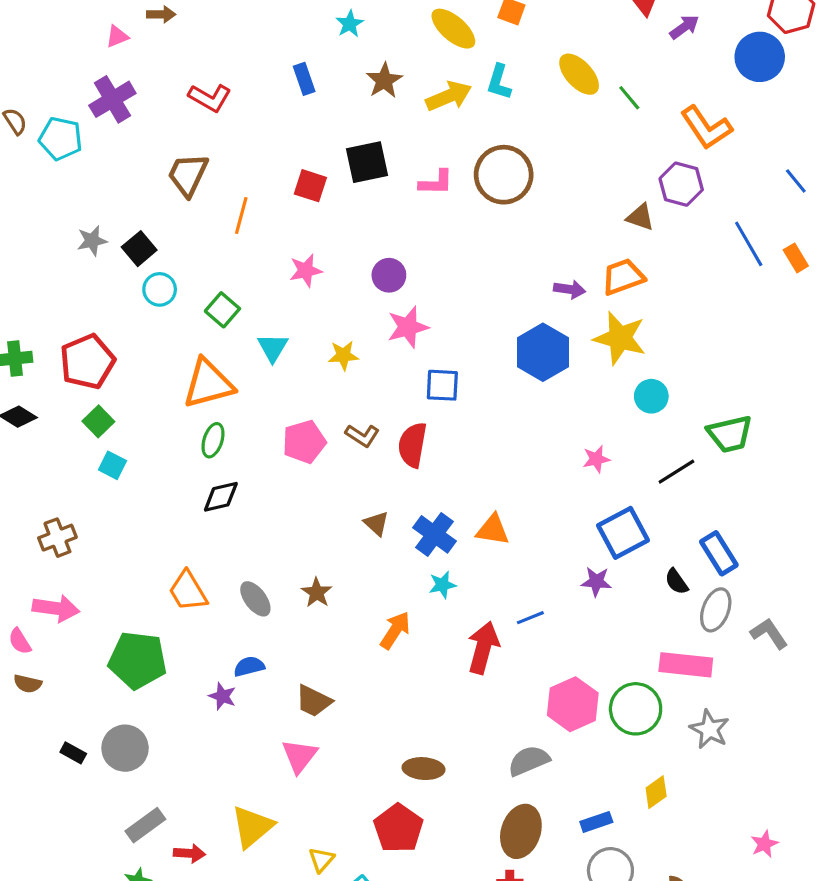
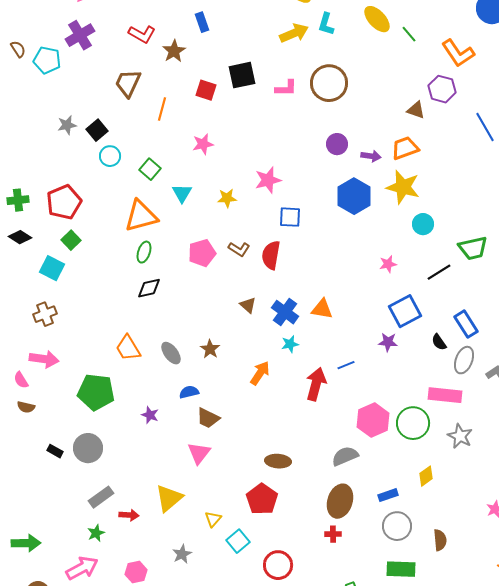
brown star: (384, 80) -> (174, 51), moved
purple circle: (389, 275) -> (337, 144), moved
cyan square: (112, 465) -> (52, 268), moved, size x1.4
blue semicircle: (249, 666) -> (189, 392), moved

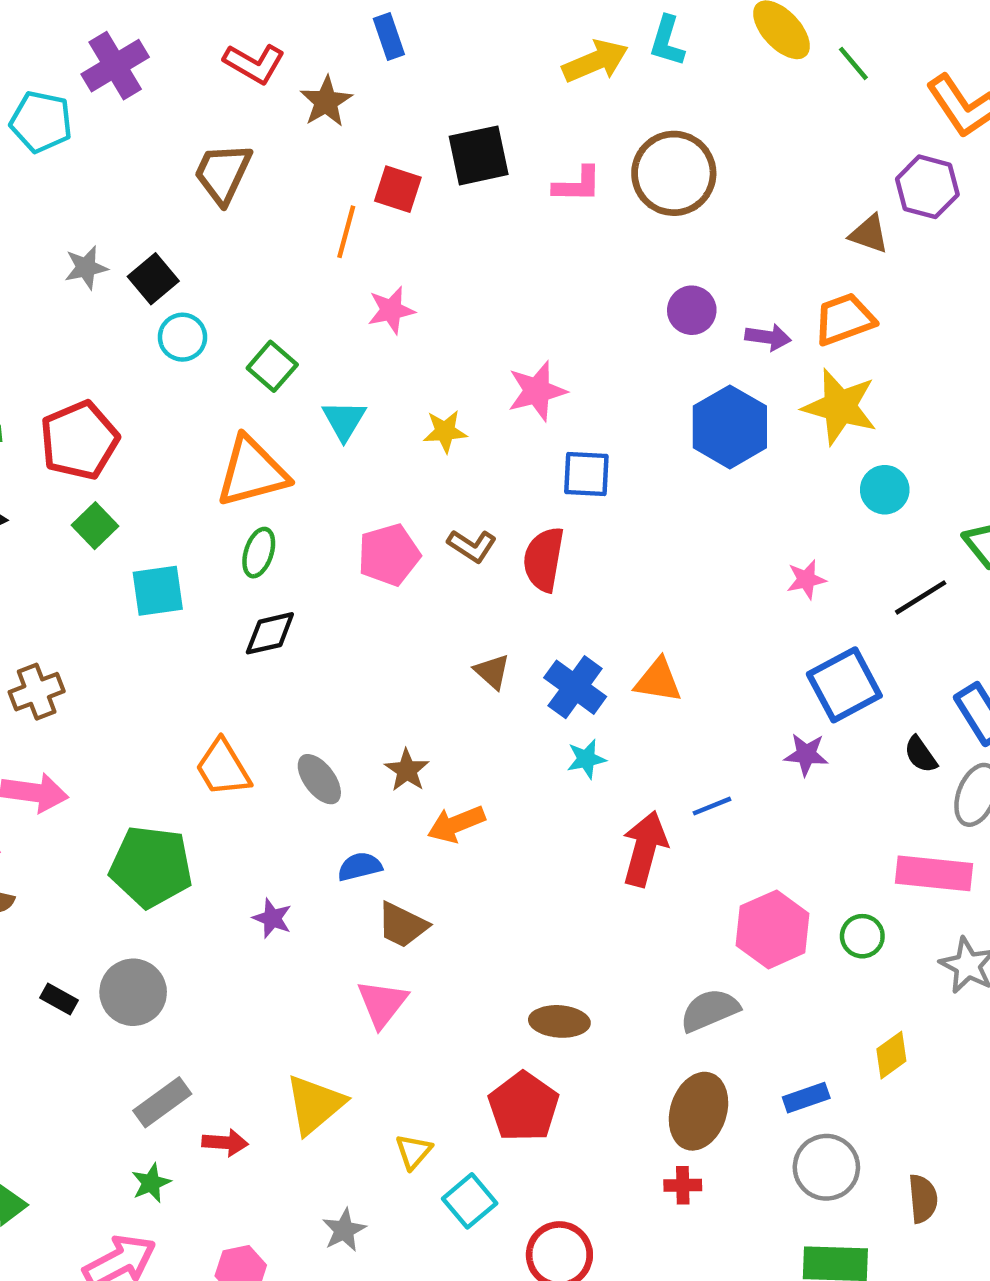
orange line: (162, 109) -> (346, 232), moved
cyan square: (52, 268) -> (158, 591), moved, turned -35
orange arrow: (260, 373) -> (456, 824), moved, turned -145
green circle: (413, 423) -> (862, 936), size x0.6

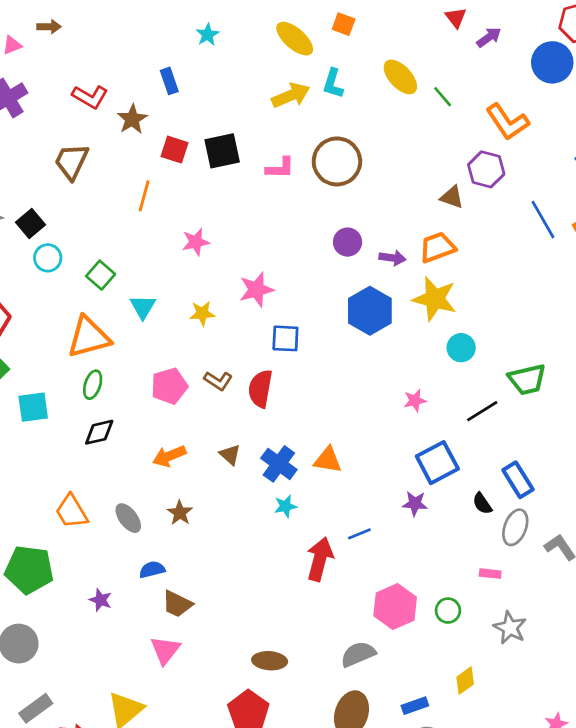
red square: (398, 189) -> (175, 150), moved
pink star: (391, 310) -> (196, 242), moved
orange arrow: (456, 824) -> (169, 456), moved
pink rectangle: (934, 873) -> (490, 574), size x0.5

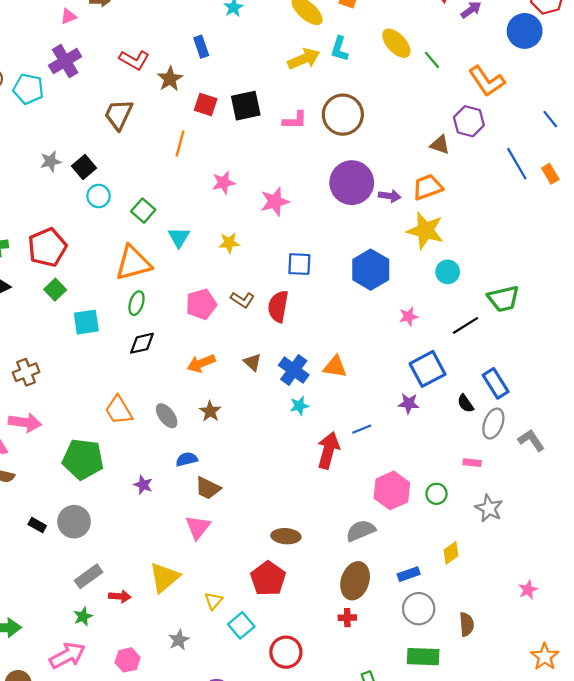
purple circle: (348, 242) -> (352, 183), size x1.8
pink star: (256, 290) -> (275, 202), moved
blue hexagon: (370, 311) -> (371, 270), moved

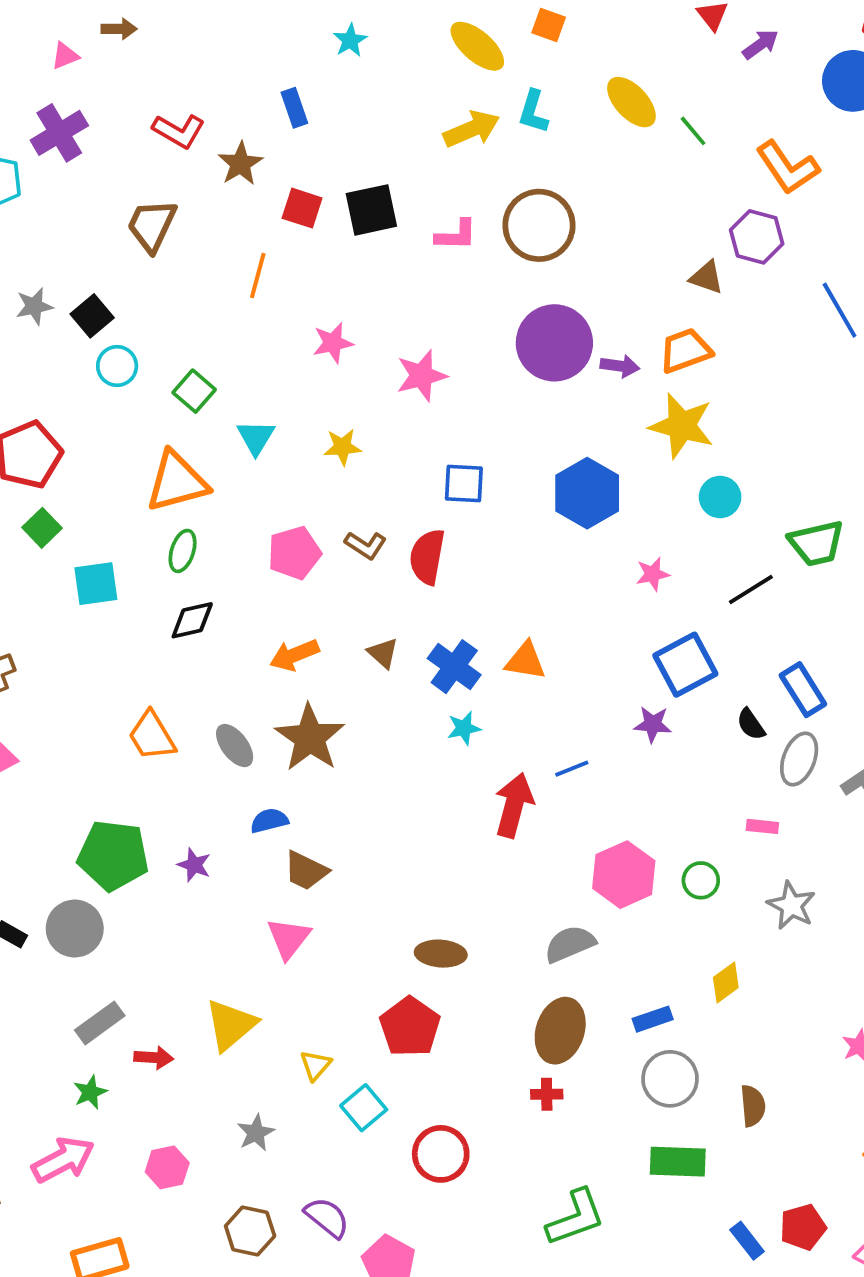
brown star: (210, 411) -> (310, 738), size x1.8
green pentagon: (83, 459) -> (113, 855), moved

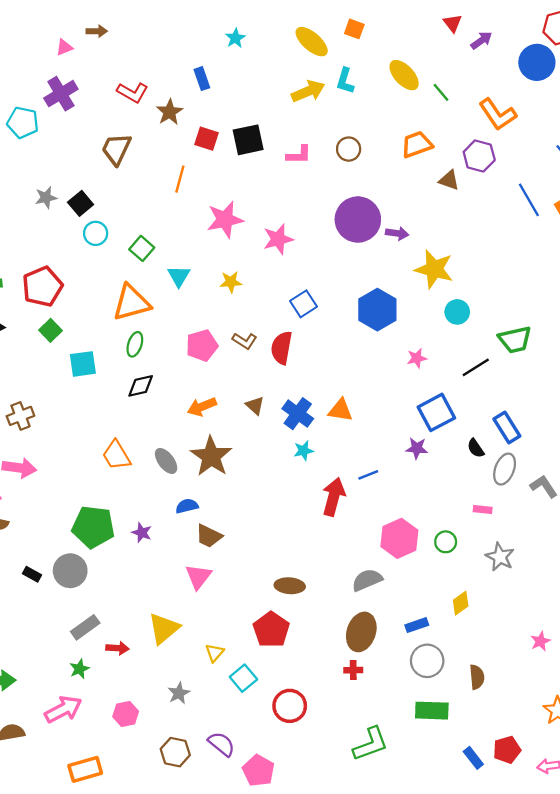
brown circle: (539, 225) -> (349, 149), size x0.6
pink star: (333, 343) -> (225, 220), size x1.5
orange trapezoid: (685, 351) -> (417, 144), moved
blue square: (464, 484) -> (304, 304), turned -36

